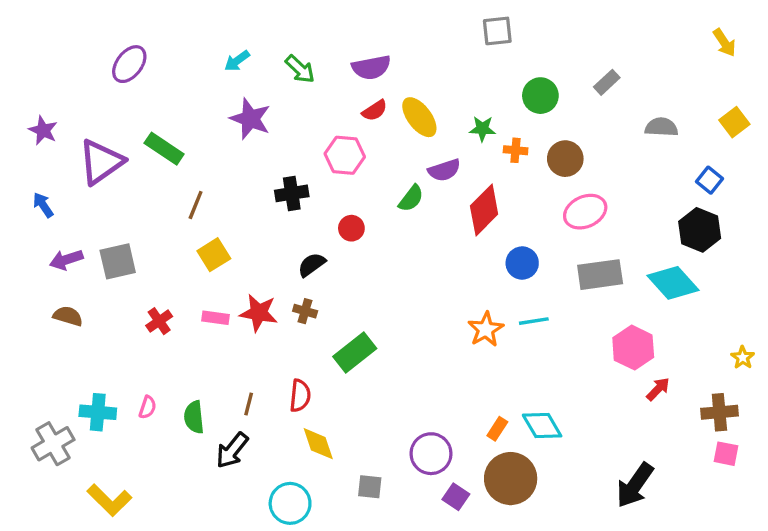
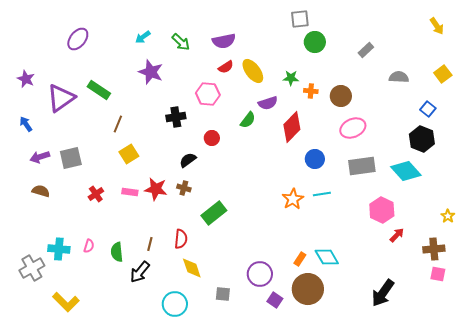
green circle: (540, 96) -> (315, 42), moved

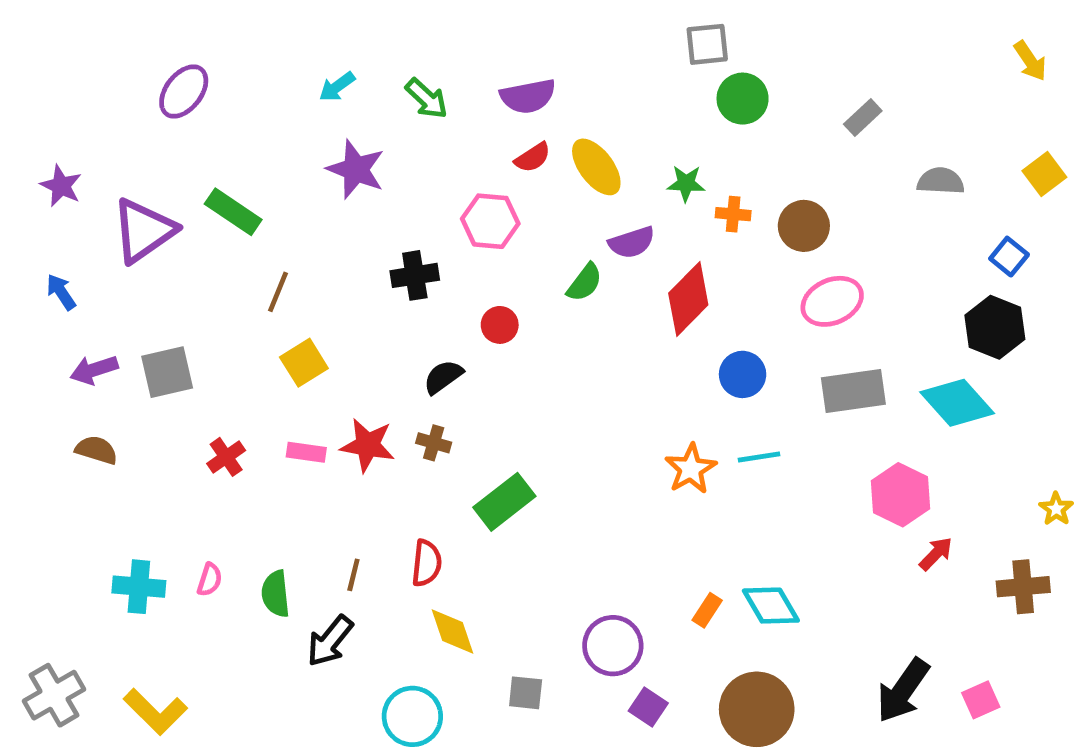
gray cross: (32, 268) -> (54, 695), moved
pink square: (438, 274) -> (981, 700), moved, turned -35
brown circle: (308, 289) -> (757, 709), moved

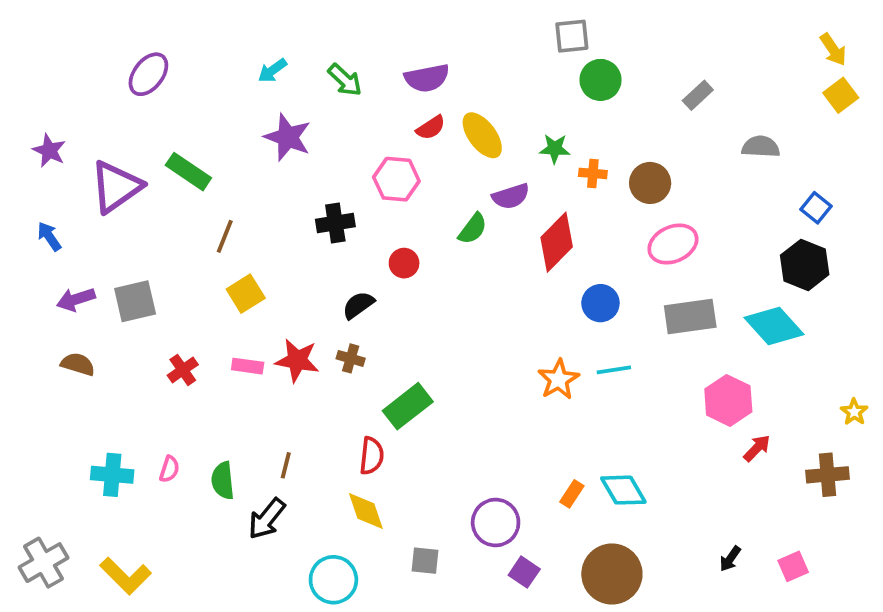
yellow square: (1044, 174) -> (841, 95), moved
red semicircle: (427, 563) -> (372, 456), moved
black arrow: (903, 690) -> (730, 559), size x0.5

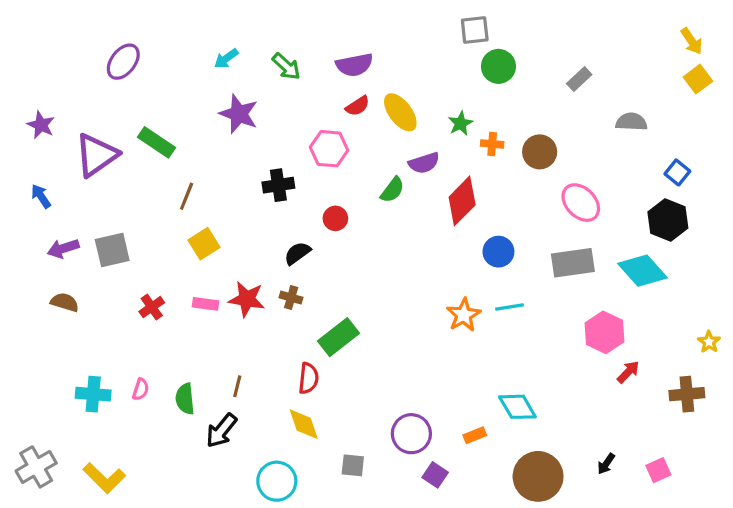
green star: (555, 149) -> (460, 123), turned -30
pink ellipse: (673, 244) -> (581, 203), moved, turned 69
orange rectangle: (572, 494) -> (475, 435), moved, turned 35
brown circle: (612, 574) -> (538, 476), moved

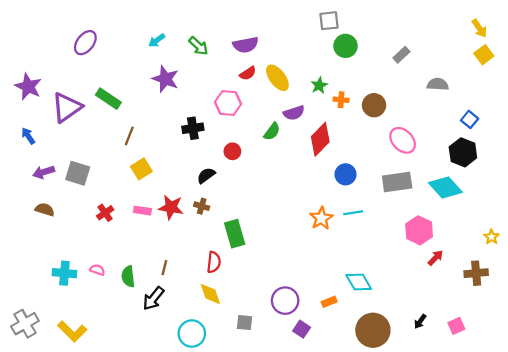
purple star: (41, 125) -> (28, 87), size x1.4
gray square: (112, 250) -> (78, 173), turned 30
green rectangle: (339, 337) -> (235, 234), turned -68
pink semicircle: (141, 389) -> (97, 270), turned -88

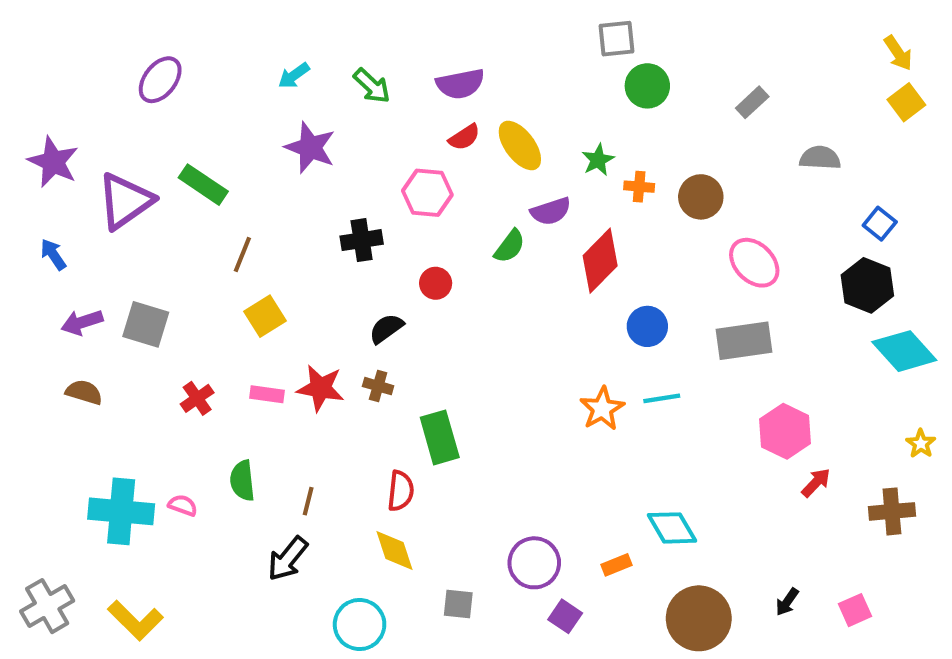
cyan diamond: (445, 188) -> (904, 351), moved
cyan cross: (64, 273) -> (121, 511), size x1.4
green semicircle: (128, 276) -> (242, 481), moved

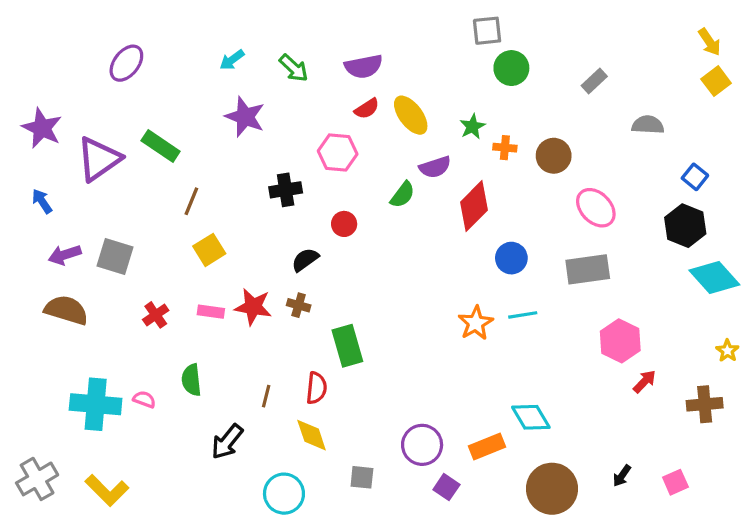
brown semicircle: (84, 392) -> (66, 310), size x1.5
brown line: (308, 501) -> (266, 396), moved
orange rectangle: (617, 565) -> (487, 446), size x1.5

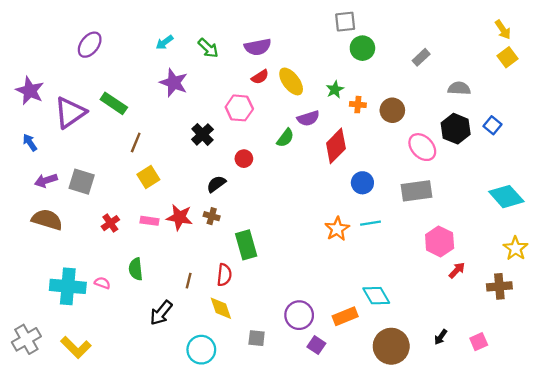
black cross: (286, 190) -> (202, 134), turned -35
black hexagon: (685, 226) -> (456, 129), moved
yellow star: (727, 351) -> (516, 248), size x1.5

